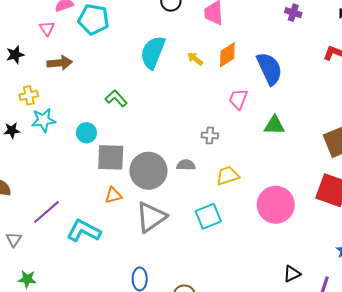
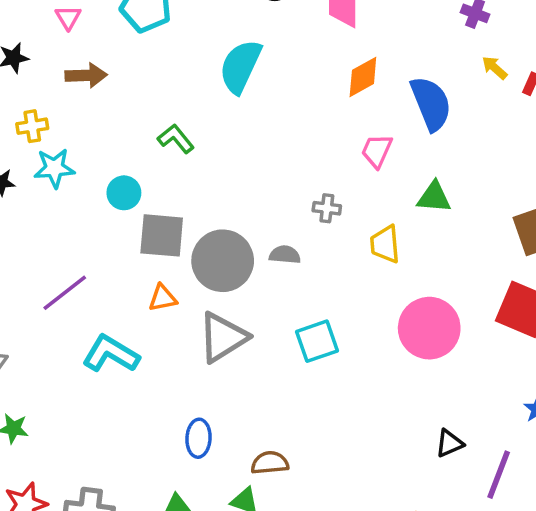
yellow arrow: (195, 59) -> (495, 68), moved
yellow trapezoid: (228, 176) -> (385, 244), moved, turned -80
purple line: (46, 212) -> (65, 293), moved

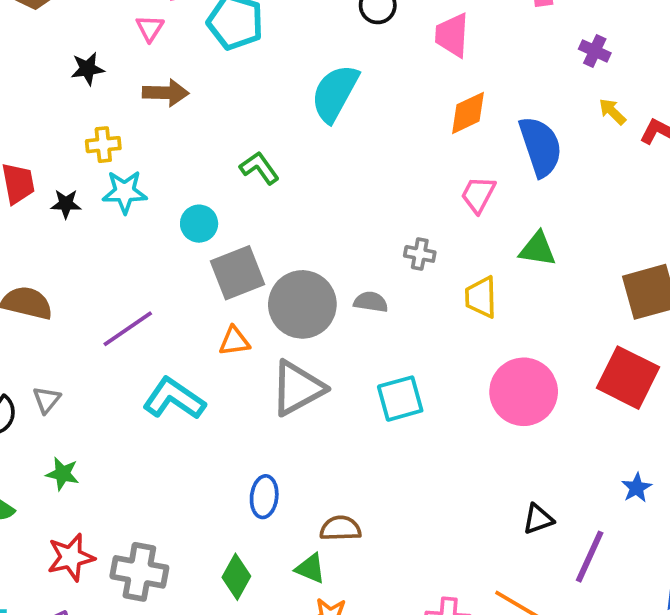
gray square: (162, 235) -> (237, 273), turned -30

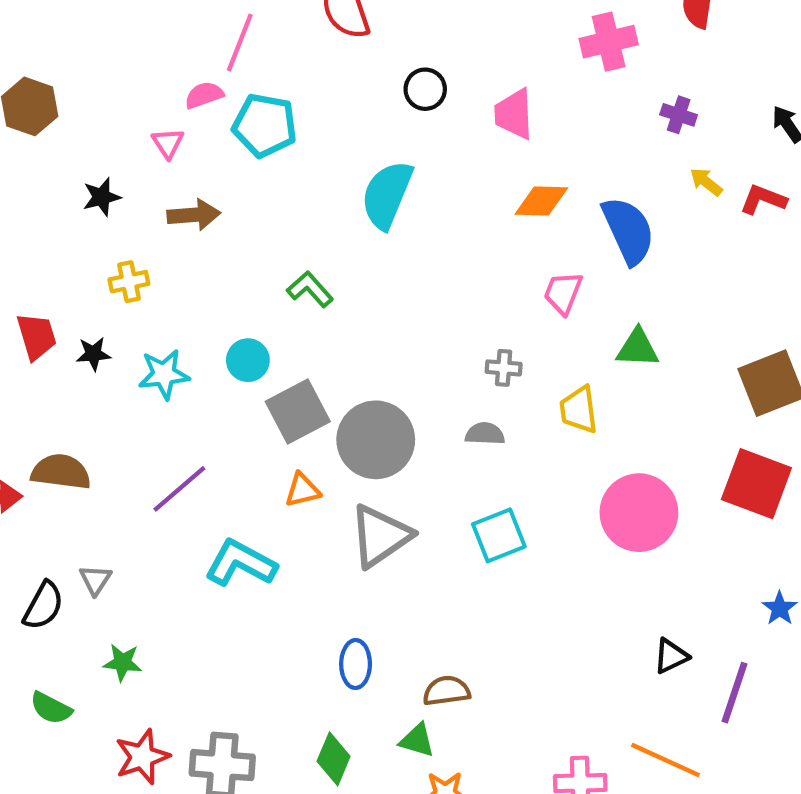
orange diamond: (468, 113) -> (541, 201), turned 33
cyan star: (125, 192) -> (164, 374), moved
gray semicircle: (371, 302) -> (485, 434), moved

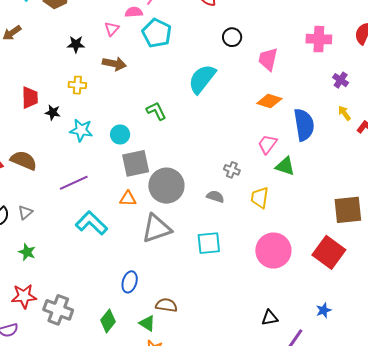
green triangle: (637, 348) -> (285, 166), moved

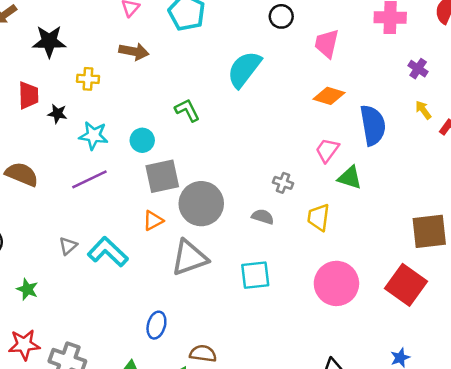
black star: (76, 44) -> (49, 41), moved, size x1.5
purple line: (74, 183) -> (89, 179), moved
orange triangle: (128, 199) -> (153, 221), turned -30
gray triangle: (25, 212) -> (68, 246), moved

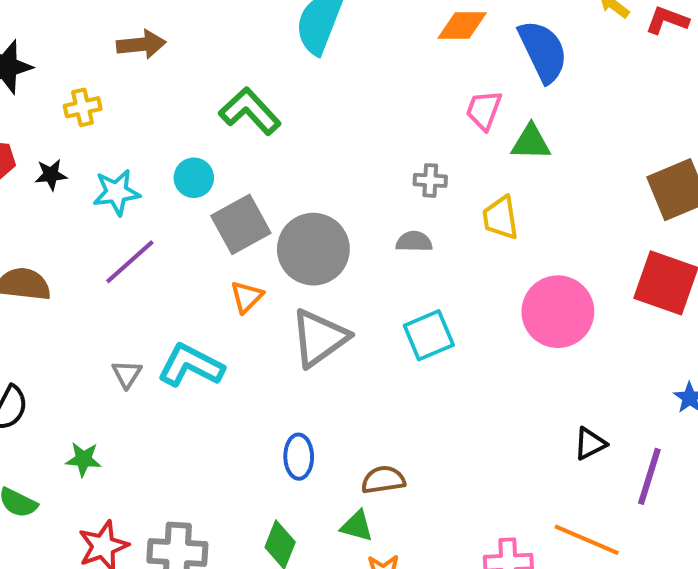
green L-shape: (187, 110) -> (250, 111), size x1.4

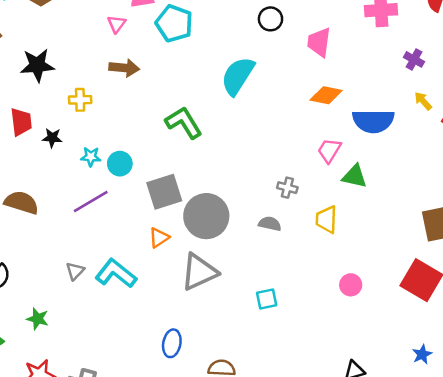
blue semicircle: (543, 51) -> (373, 121), turned 105
cyan circle: (194, 178) -> (120, 164), moved
cyan star: (116, 192) -> (91, 157), size x0.7
pink circle: (558, 312) -> (351, 285), size x0.5
cyan square: (429, 335) -> (267, 299), moved, size x0.7

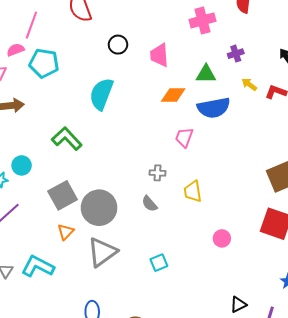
purple cross: (414, 59) -> (236, 54), turned -35
cyan circle: (120, 164) -> (22, 165), moved
green triangle: (355, 176) -> (206, 74), moved
gray semicircle: (270, 224) -> (150, 204), turned -132

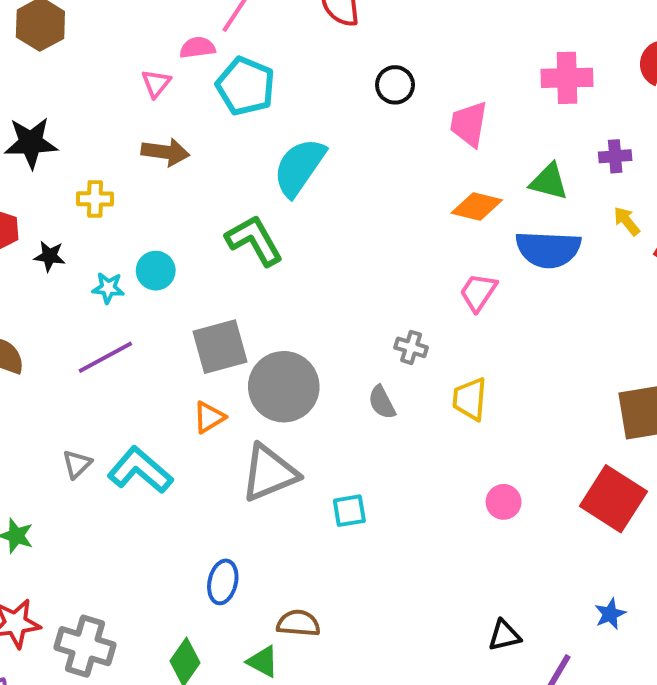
cyan semicircle: (101, 94) -> (299, 167), moved
cyan square: (159, 263) -> (349, 511), moved

